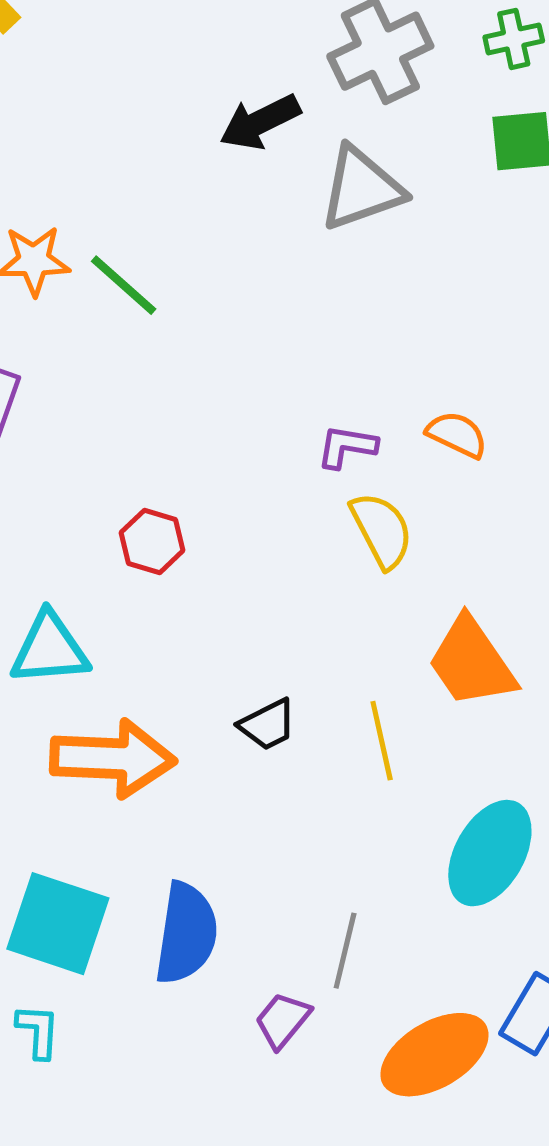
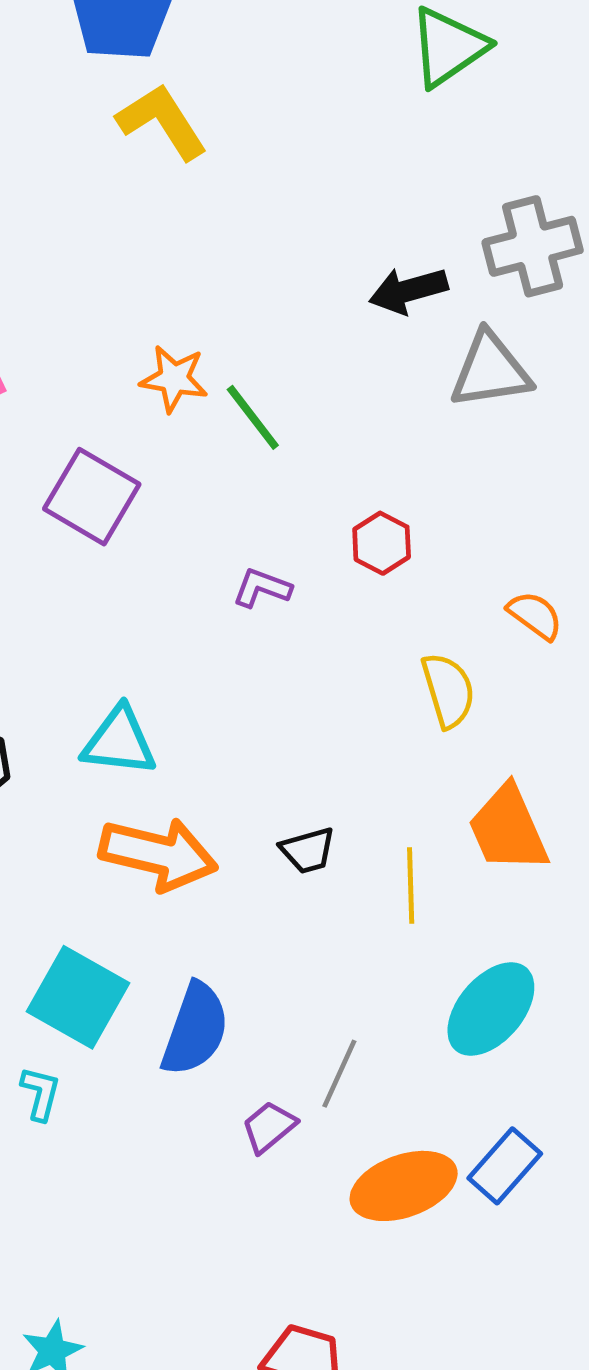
purple L-shape: (347, 447) -> (262, 588), moved
red hexagon: (152, 541) -> (382, 543), moved

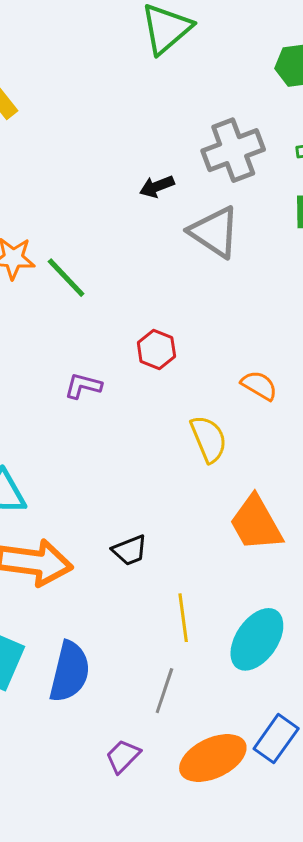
black arrow: (408, 290) -> (157, 186), size x0.7
gray triangle: (490, 370) -> (214, 232), turned 48
yellow line: (411, 885) -> (183, 618), moved
purple trapezoid: (269, 1127) -> (123, 756), moved

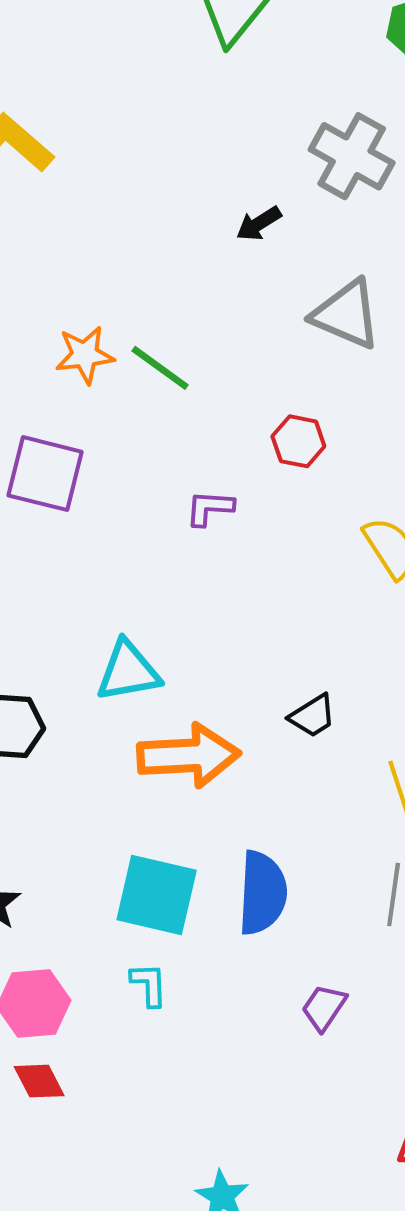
gray cross: (233, 150) -> (352, 156), turned -30
gray triangle: (214, 232) -> (346, 314), moved
purple trapezoid: (123, 756) -> (324, 1007), moved

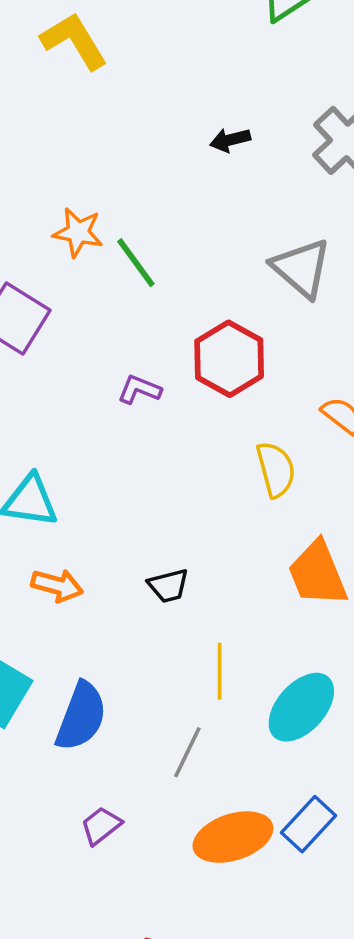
black arrow: (259, 224) -> (230, 140), moved
red hexagon: (298, 441) -> (229, 359), size x1.6
orange arrow: (189, 756) -> (57, 585), size x0.6

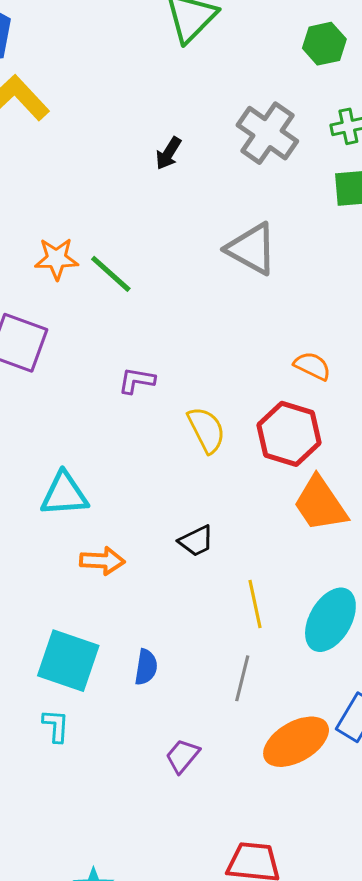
black arrow: (230, 140) -> (168, 153), turned -32
red hexagon: (229, 359) -> (289, 434), moved
yellow semicircle: (276, 469) -> (206, 430), moved
blue semicircle: (81, 716) -> (146, 667), size x0.6

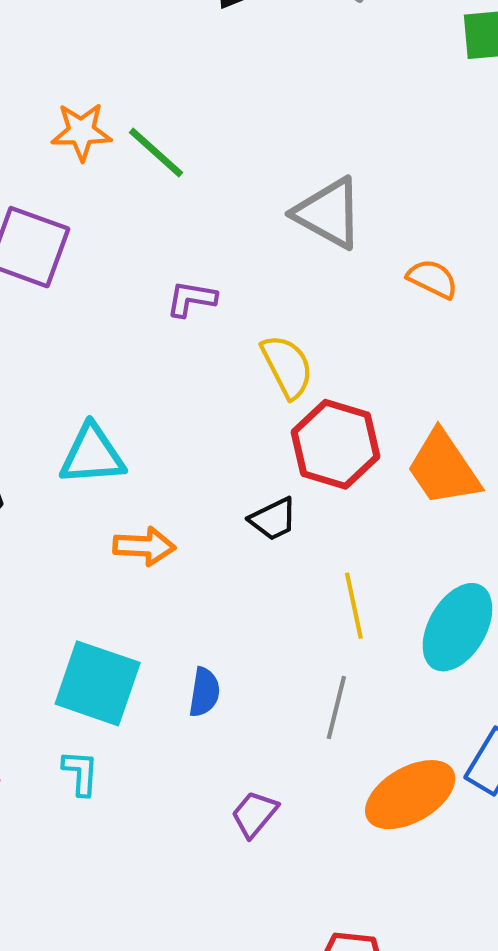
gray triangle: (252, 249) -> (329, 213), moved
red hexagon: (289, 434) -> (335, 444), moved

